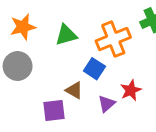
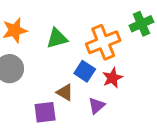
red star: (131, 90) -> (112, 78), moved

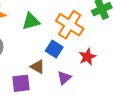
orange cross: (103, 42) -> (70, 25), turned -36
red star: (112, 78) -> (87, 57), moved

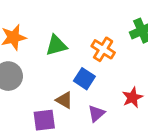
orange cross: (70, 25) -> (103, 49), size x0.7
red star: (87, 57) -> (133, 97), moved

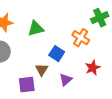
orange cross: (103, 49) -> (81, 38), moved
brown triangle: (64, 100) -> (42, 70), turned 32

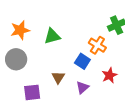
blue square: (57, 54) -> (82, 61), moved
purple square: (27, 85) -> (32, 92), moved

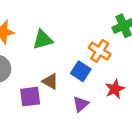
brown triangle: (58, 77) -> (50, 81), moved, turned -32
purple square: (32, 92) -> (30, 97), moved

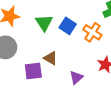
green triangle: (43, 40) -> (44, 23), turned -48
blue square: (81, 71) -> (68, 26), moved

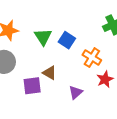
orange cross: (92, 32) -> (92, 58), moved

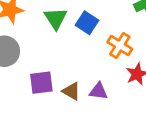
brown triangle: (50, 73) -> (71, 91), moved
purple triangle: (76, 92) -> (98, 91), turned 48

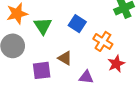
green triangle: (56, 18) -> (43, 26), moved
brown triangle: (71, 91) -> (65, 58), moved

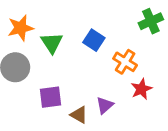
brown triangle: (65, 58) -> (79, 115), moved
purple triangle: (86, 77) -> (105, 105), turned -48

